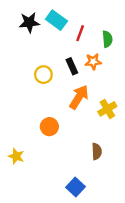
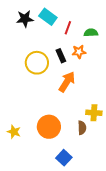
green semicircle: (107, 39) -> (91, 33), turned -88
yellow circle: (43, 75) -> (37, 63), size x1.5
yellow cross: (107, 109) -> (94, 113), moved, turned 35
orange circle: (49, 127) -> (49, 127), moved, size x1.5

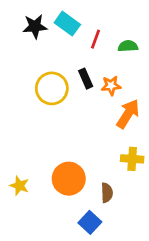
orange star: (79, 52) -> (111, 86), moved
orange arrow: (67, 82) -> (128, 114), moved
brown semicircle: (82, 128) -> (107, 193), moved

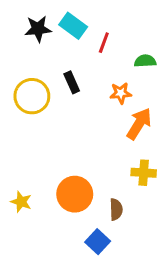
green semicircle: (128, 46) -> (145, 61), moved
black rectangle: (86, 79) -> (72, 82), moved
yellow circle: (52, 88) -> (32, 96), moved

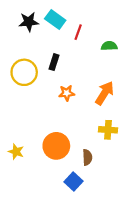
black rectangle: (72, 82) -> (54, 62), turned 42
orange star: (121, 93) -> (67, 93), moved

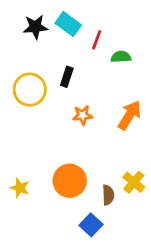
green semicircle: (109, 46) -> (121, 57), moved
yellow cross: (108, 130) -> (134, 182), moved, turned 36

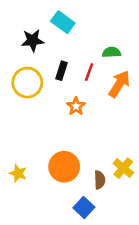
black star: (35, 27) -> (33, 40), moved
red line: (97, 40) -> (89, 72), moved
orange star: (82, 115) -> (76, 106), turned -30
orange arrow: (130, 115) -> (119, 84), moved

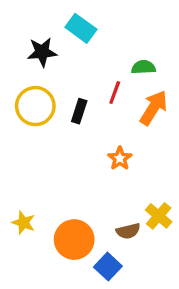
black rectangle: (61, 71) -> (79, 111), moved
orange star: (76, 106) -> (120, 158), moved
orange circle: (64, 167) -> (74, 240), moved
brown semicircle: (100, 180) -> (128, 231), turned 78

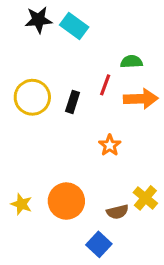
black star: (42, 52) -> (38, 20), moved
orange arrow: (154, 108) -> (141, 99), turned 56
orange circle: (74, 240) -> (66, 201), moved

